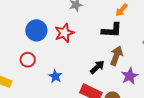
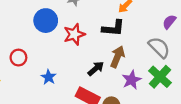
blue circle: (36, 30) -> (46, 21), moved
red star: (64, 33) -> (74, 34), moved

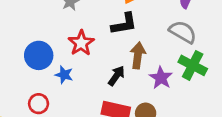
blue circle: (46, 21) -> (39, 55), moved
red circle: (18, 58) -> (39, 104), moved
blue star: (49, 77) -> (64, 75), moved

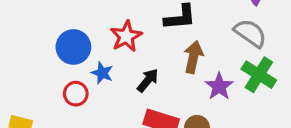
black arrow: (116, 76) -> (148, 80), moved
red circle: (39, 104) -> (76, 94), moved

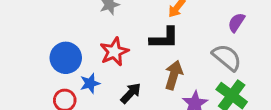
blue star: (102, 73) -> (90, 83), turned 30

